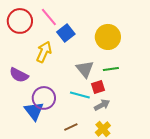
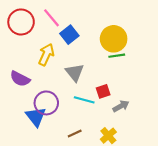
gray triangle: (85, 69) -> (75, 72), moved
green line: (111, 69) -> (117, 56), moved
gray arrow: (102, 105) -> (121, 106), moved

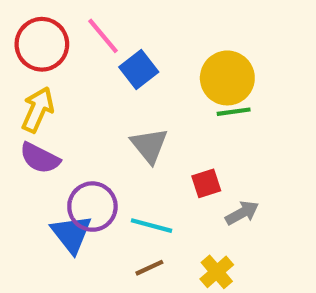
yellow arrow: (46, 55) -> (38, 110), moved
cyan line: (84, 100) -> (151, 226), moved

